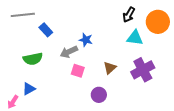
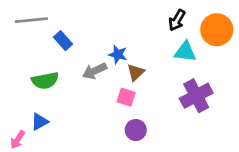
brown triangle: (110, 68) -> (136, 72), moved
pink square: (78, 71) -> (126, 97), moved

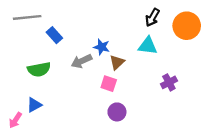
cyan triangle: (185, 52) -> (148, 46), moved
purple cross: (196, 96) -> (169, 82), size x0.6

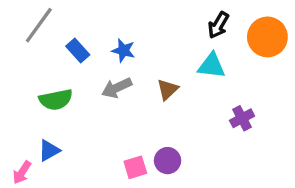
gray line: (27, 17) -> (39, 25), turned -48
blue star: (102, 47) -> (123, 51), moved
pink square: (109, 84) -> (135, 167), moved, turned -35

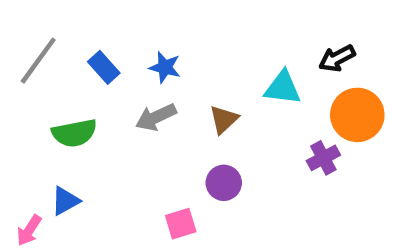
gray line: (39, 25) -> (38, 61), moved
black arrow: (218, 25) -> (337, 58), moved, turned 32
orange circle: (267, 37) -> (357, 115), moved
purple circle: (168, 161) -> (224, 183), moved

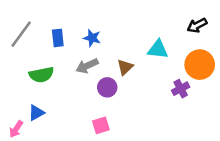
black arrow: (337, 58) -> (197, 25), moved
blue rectangle: (104, 67) -> (58, 38), turned 36
purple circle: (224, 183) -> (107, 87), moved

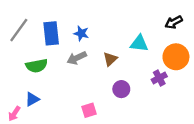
blue rectangle: (58, 38) -> (51, 33), size x1.5
purple circle: (107, 87) -> (121, 89), moved

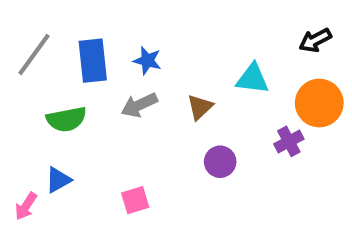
pink square: (89, 110) -> (135, 200), moved

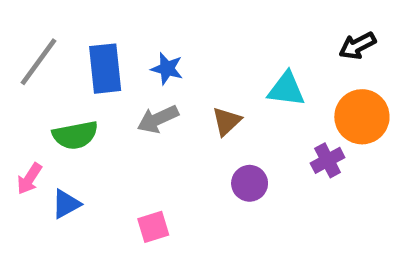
pink arrow: (26, 206) -> (29, 179), moved

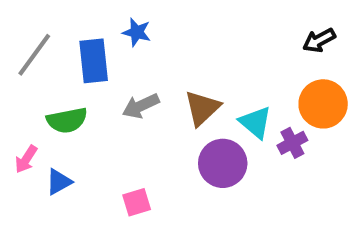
blue star: (167, 69) -> (137, 32), moved
cyan triangle: (286, 89) -> (255, 122), moved, turned 33
brown triangle: (227, 121) -> (202, 108), size x1.4
purple circle: (250, 183) -> (223, 163), size x1.5

